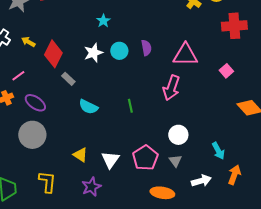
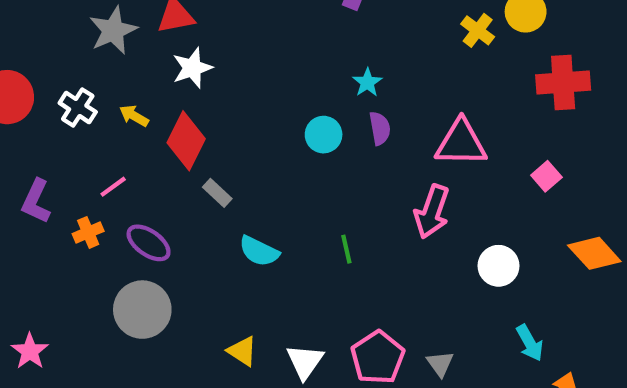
cyan star: (103, 21) -> (367, 82), moved
white star: (93, 53) -> (192, 68), moved
white circle: (178, 135) -> (499, 266), moved

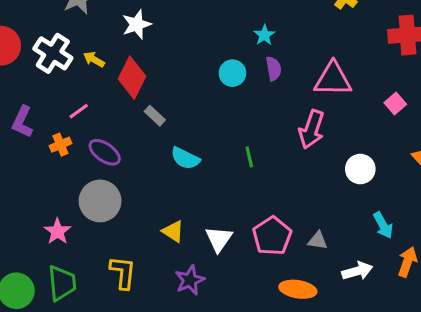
white cross: (78, 107) -> (53, 53), size x1.4
pink star: (30, 351) -> (57, 231), moved
gray triangle: (440, 364) -> (318, 241), turned -45

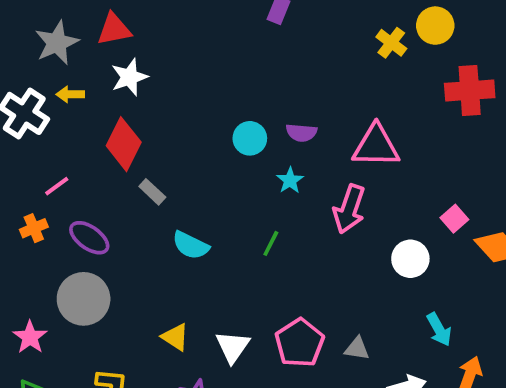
cyan star: (264, 35) -> (290, 180), moved
yellow arrow: (94, 59) -> (70, 94), moved, turned -30
purple semicircle: (274, 69) -> (301, 133), turned 105
pink square: (395, 104) -> (454, 219), moved
green line: (249, 157) -> (271, 243), turned 40

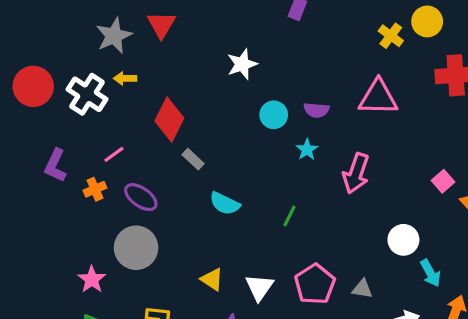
red triangle: (114, 29) -> (161, 25), turned -48
white star: (129, 77) -> (242, 64), moved
pink triangle: (376, 146) -> (378, 97), moved
green line: (271, 243) -> (290, 216), moved
white circle: (410, 259) -> (403, 240), moved

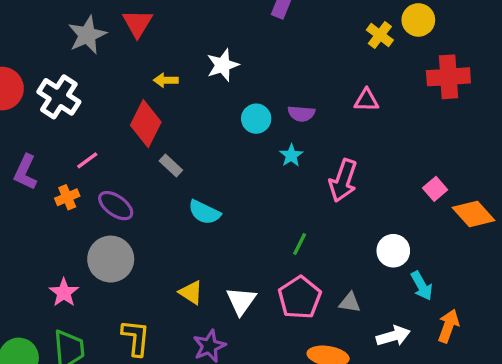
yellow arrow: (125, 78) -> (166, 80), moved
pink triangle: (378, 97) -> (367, 100), size x0.6
green line: (290, 216) -> (300, 244), moved

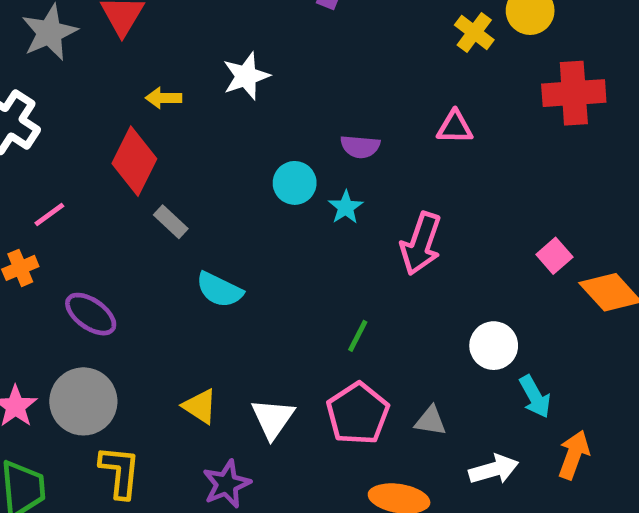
cyan circle: (256, 119) -> (295, 183), moved
purple ellipse: (116, 206) -> (91, 314), moved
gray circle: (111, 259) -> (83, 401), moved

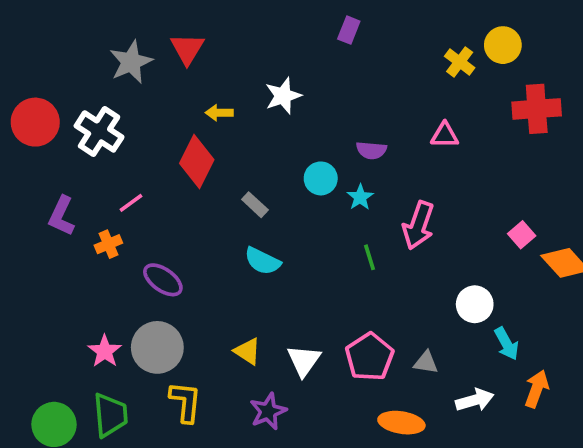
gray rectangle: (171, 222) -> (255, 205), moved
green line: (358, 336) -> (370, 257), moved, turned -44

